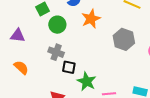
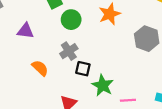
gray cross: (56, 52) -> (69, 51), turned 35
orange semicircle: (21, 67) -> (40, 68), moved

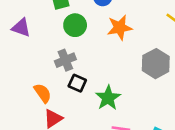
orange semicircle: (40, 68) -> (43, 93), moved
green star: (103, 85) -> (108, 98), moved

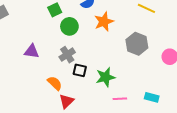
purple triangle: (21, 28) -> (32, 51), moved
green star: (108, 98) -> (105, 77), turned 30

